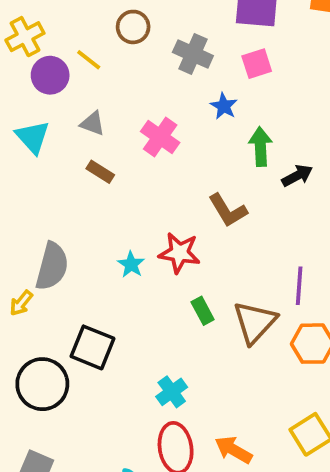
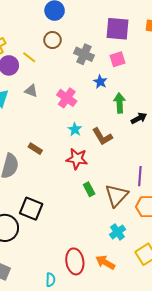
brown rectangle: (100, 172) -> (35, 149), moved
cyan star: (131, 264) -> (75, 129), moved
cyan cross: (172, 392) -> (118, 232), moved

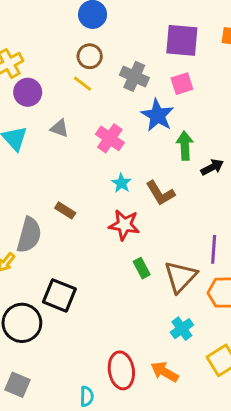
yellow line: (29, 57) -> (82, 84), moved
blue star: (100, 82) -> (157, 115), size x1.6

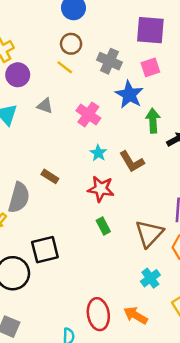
green rectangle: (142, 268) -> (103, 226), moved
black square: (59, 295) -> (45, 250), turned -36

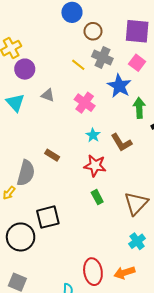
brown circle: (71, 44) -> (93, 31), moved
yellow line: (65, 67) -> (78, 65), moved
pink square: (150, 67) -> (137, 63), turned -35
orange arrow: (136, 315) -> (124, 273), turned -48

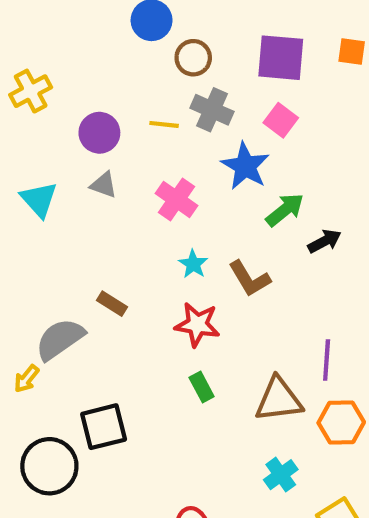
yellow line: (78, 65) -> (164, 124), turned -32
purple circle: (25, 69) -> (99, 133), moved
green arrow: (139, 108) -> (285, 210), turned 54
gray semicircle: (26, 173) -> (60, 339), turned -140
brown triangle: (136, 203) -> (279, 400), turned 40

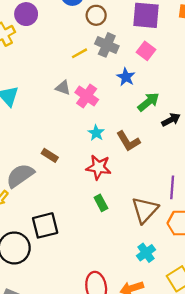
yellow line: (164, 124) -> (80, 53), turned -35
purple circle: (99, 133) -> (26, 14), moved
blue star: (245, 166) -> (126, 77), size x0.7
gray triangle: (104, 185) -> (63, 88), moved
brown triangle: (279, 400) -> (145, 210), turned -40

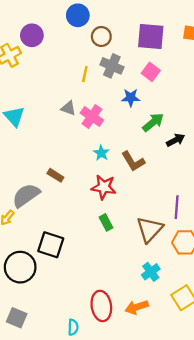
yellow line: (80, 53) -> (85, 74), turned -49
blue star: (126, 77) -> (131, 98), turned -30
black square: (45, 225) -> (51, 245), turned 32

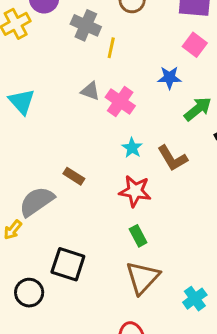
gray cross: (112, 66) -> (86, 25), moved
brown triangle: (150, 229) -> (143, 278), moved
black circle: (20, 267) -> (29, 293), size x0.7

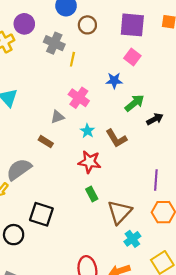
gray triangle: (90, 91) -> (57, 117), moved, turned -40
brown rectangle: (74, 176) -> (46, 142), moved
brown triangle: (143, 278) -> (120, 212), moved

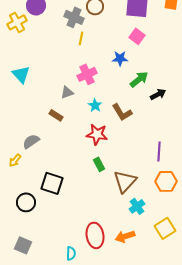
gray cross: (54, 43) -> (74, 17), moved
pink cross: (79, 98) -> (87, 74), turned 30
gray semicircle: (19, 169) -> (31, 141), size x0.7

